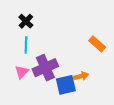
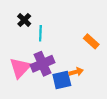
cyan line: (26, 45) -> (40, 33), moved
pink triangle: (22, 72) -> (20, 68), size x1.6

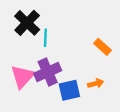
black cross: (24, 20) -> (27, 23), size x1.6
orange arrow: (76, 72) -> (96, 83), moved

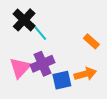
cyan line: (45, 38) -> (40, 33), turned -42
orange arrow: (96, 83) -> (85, 74), size x1.5

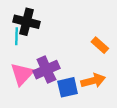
black cross: (24, 20) -> (26, 22), turned -30
cyan line: (40, 33) -> (16, 36), moved, turned 42

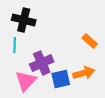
cyan line: (16, 36) -> (15, 45), moved
pink triangle: (22, 74) -> (26, 81), moved

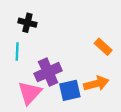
black cross: (24, 20) -> (27, 23), size x0.7

